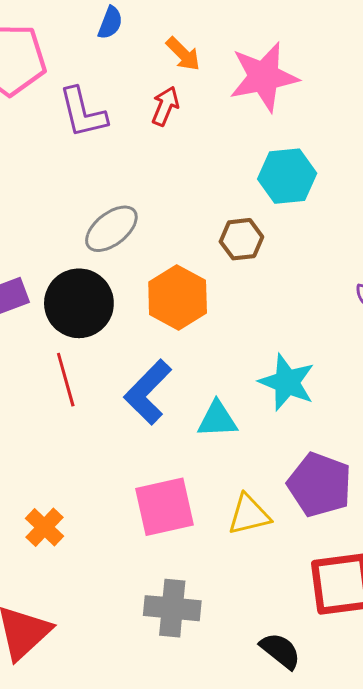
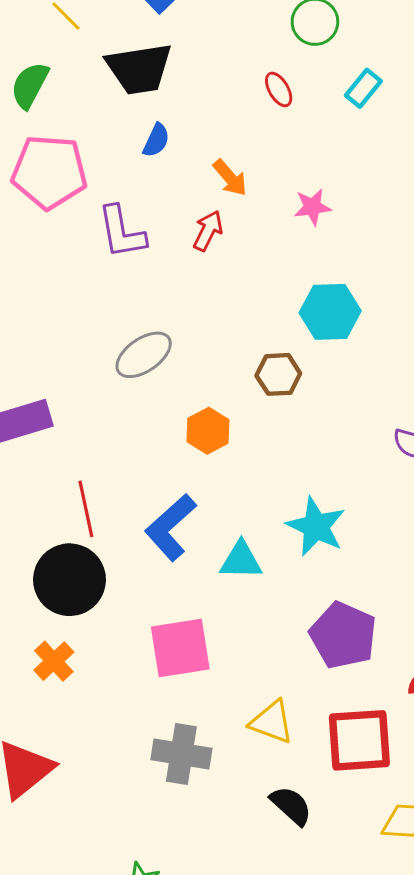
pink star: (264, 77) -> (312, 207), size x0.5
orange hexagon: (178, 297) -> (208, 431), size x0.7
black circle: (79, 303) -> (70, 580), moved
yellow triangle: (249, 515) -> (272, 722), moved, turned 30

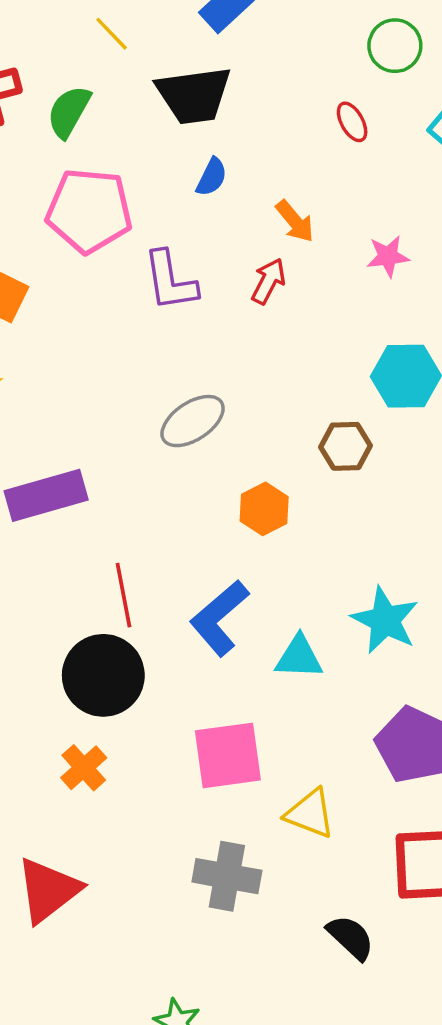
yellow triangle: (272, 722) -> (310, 814), moved

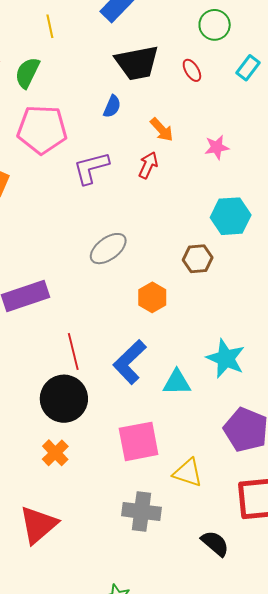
yellow line: (112, 34) -> (50, 26), turned 35
black trapezoid: (194, 95) -> (137, 63), moved
purple L-shape: (170, 281) -> (91, 168), turned 87

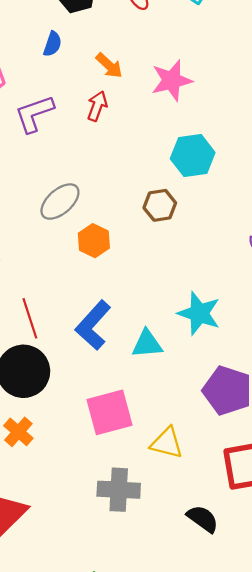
pink star: (217, 147) -> (172, 80), size x1.5
orange hexagon: (152, 297) -> (94, 241), moved

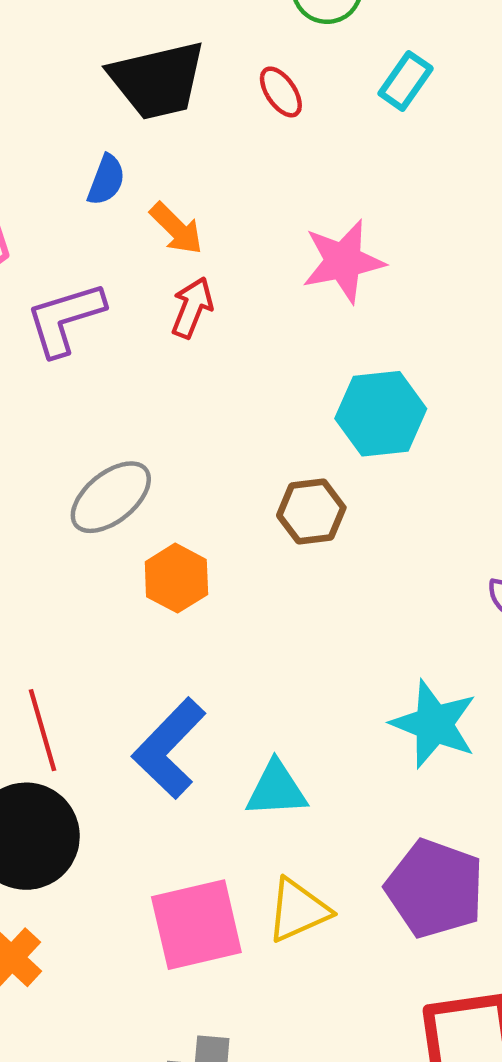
orange arrow: (109, 66) -> (176, 229), moved
cyan star: (199, 313) -> (434, 724), moved
yellow triangle: (167, 443) -> (298, 910), moved, turned -40

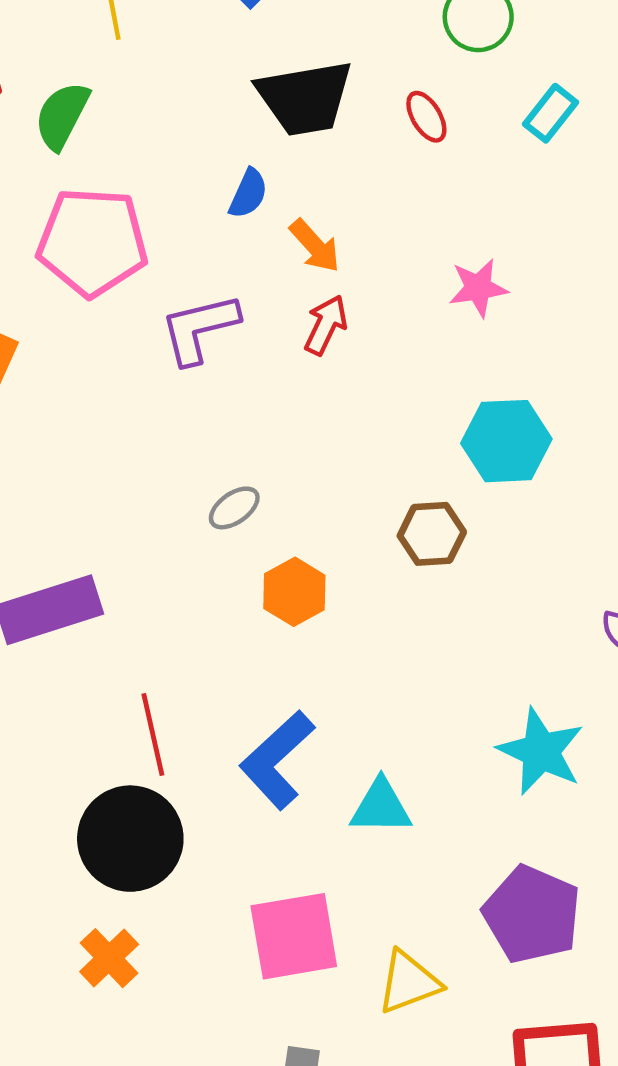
pink star: (343, 261) -> (478, 288), size x0.7
gray ellipse: (111, 497) -> (234, 508), size x0.6
yellow triangle: (298, 910) -> (409, 982), moved

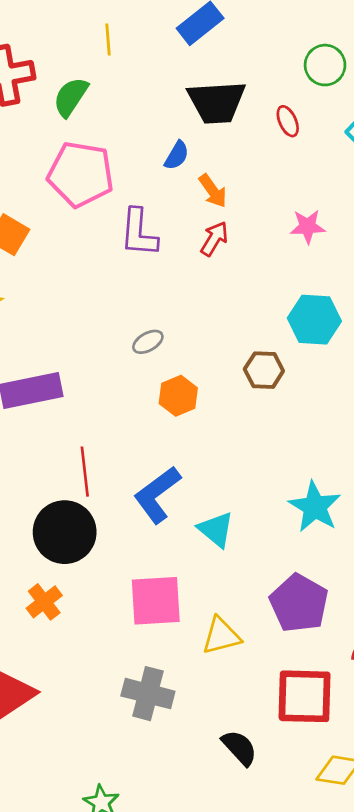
purple L-shape: (199, 329) -> (139, 233), turned -78
cyan triangle: (381, 807) -> (216, 529), turned 33

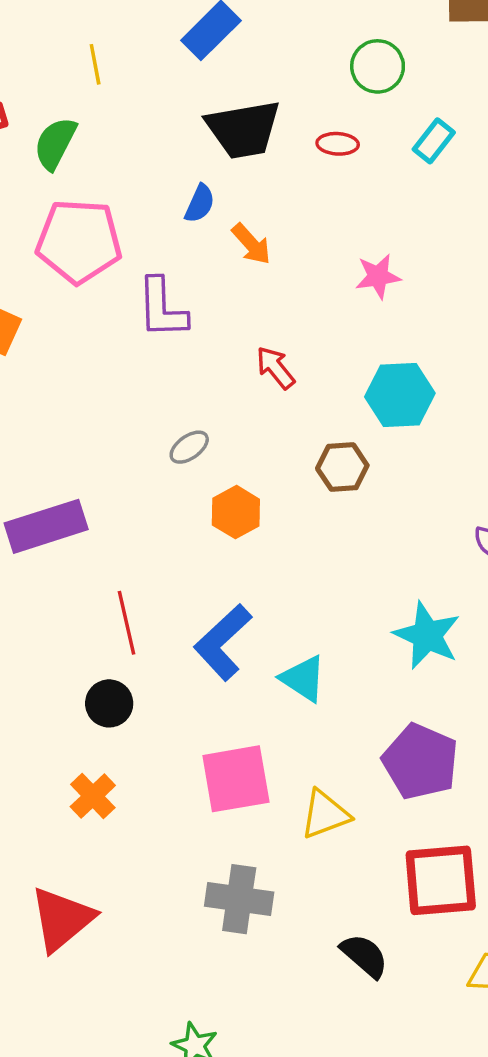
red ellipse: (288, 121) -> (338, 144), turned -56
red arrow: (214, 239) -> (275, 368), moved, turned -64
black circle: (65, 532) -> (109, 703), size x0.6

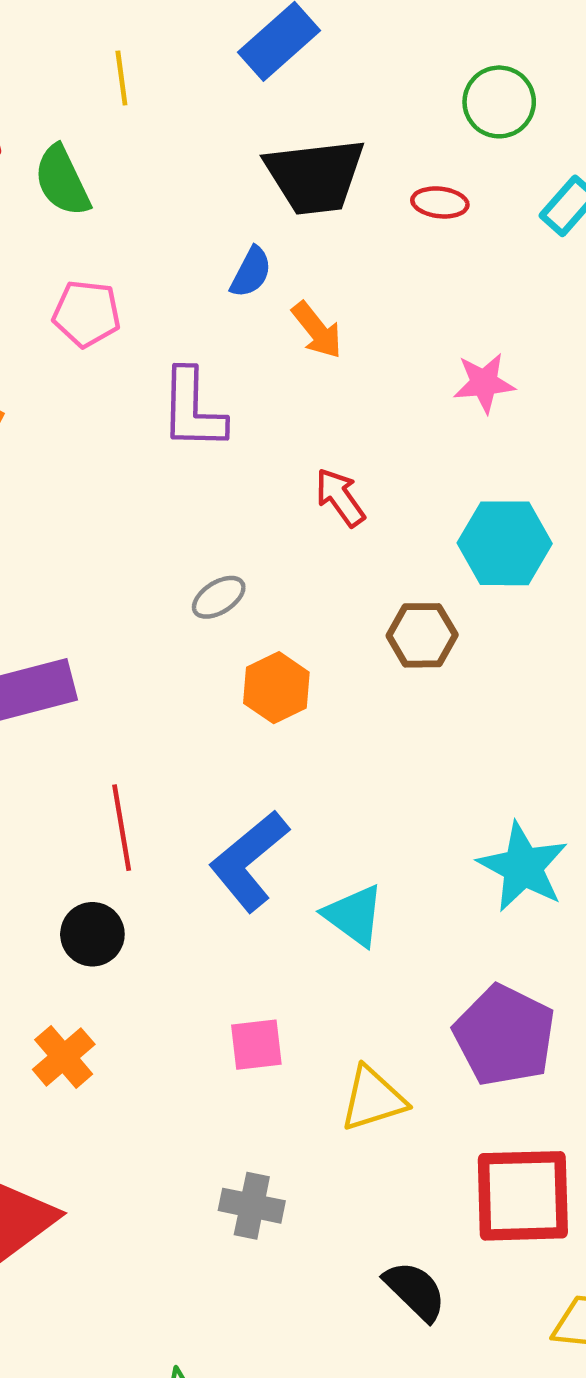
green semicircle: (55, 143) -> (62, 181), turned -56
pink pentagon: (79, 241) -> (87, 314), size x0.6
pink square: (236, 779) -> (256, 1045), size x0.6
gray cross: (239, 899) -> (252, 1206), size x0.7

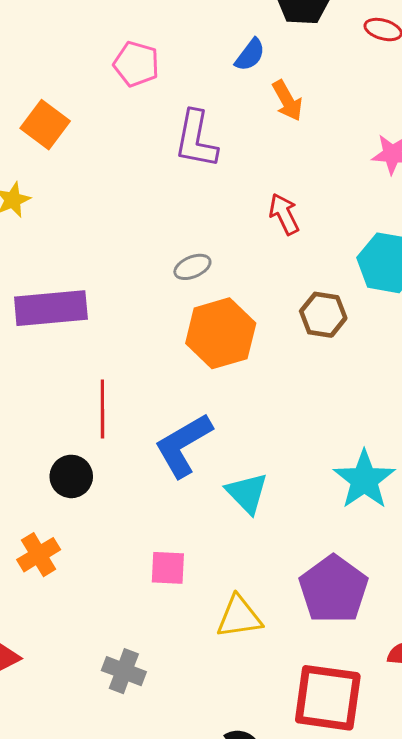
orange hexagon: (276, 688) -> (221, 333), size x1.5
gray cross: (252, 1206) -> (124, 671), moved

